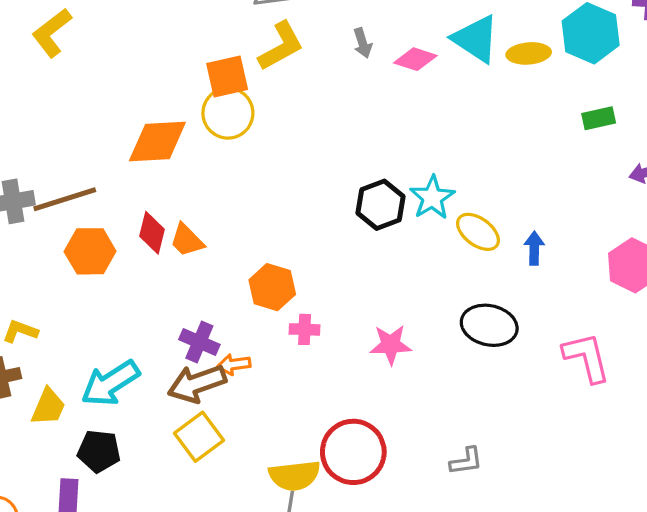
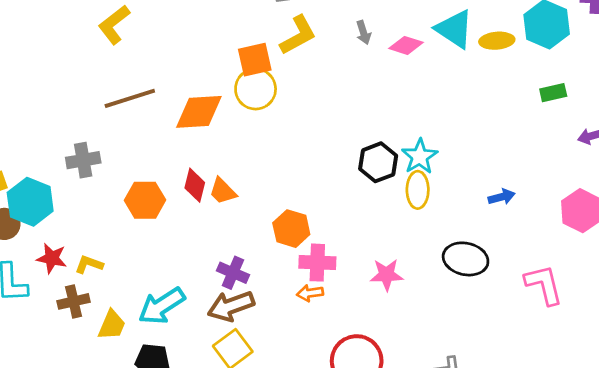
brown line: (65, 199) -> (130, 98), moved
yellow ellipse: (478, 232) -> (418, 190), moved, turned 54
blue arrow: (534, 248) -> (502, 197), turned 75
pink cross: (305, 329) -> (317, 263), size x1.5
orange arrow: (234, 364) -> (310, 293), moved

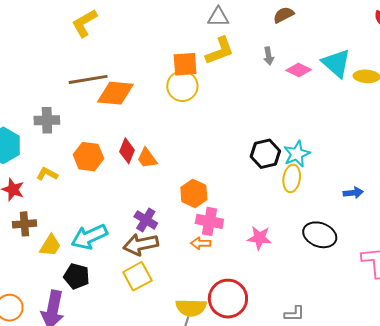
orange diamond: (199, 112) -> (115, 93), moved
yellow L-shape: (89, 264) -> (47, 174), moved

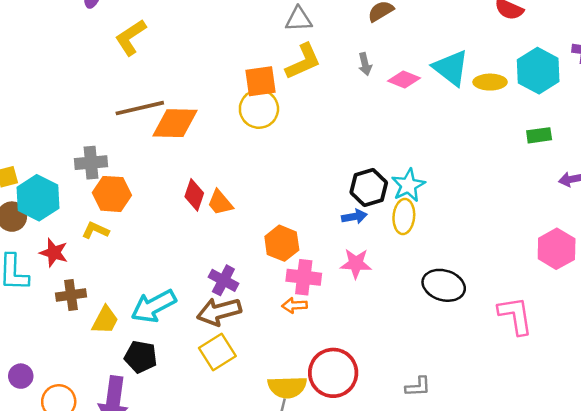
orange hexagon: (88, 157) -> (112, 194), moved
blue arrow: (353, 193) -> (354, 216), moved
pink star: (259, 238) -> (356, 264), moved

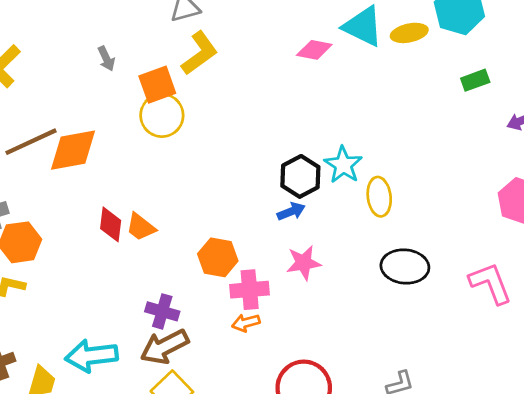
gray arrow: (365, 64) -> (106, 59), moved
yellow ellipse: (404, 217) -> (379, 197), moved
cyan arrow: (154, 306) -> (91, 356), turned 33

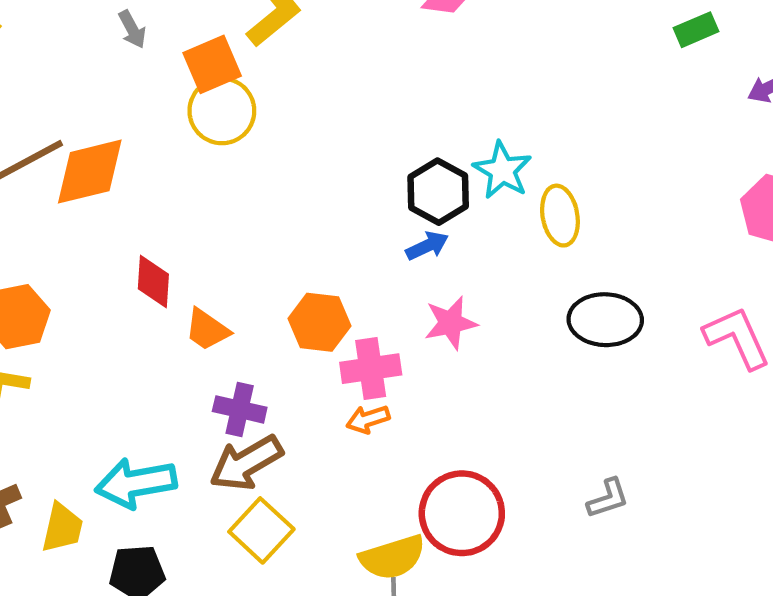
orange trapezoid: (141, 227) -> (207, 330), moved

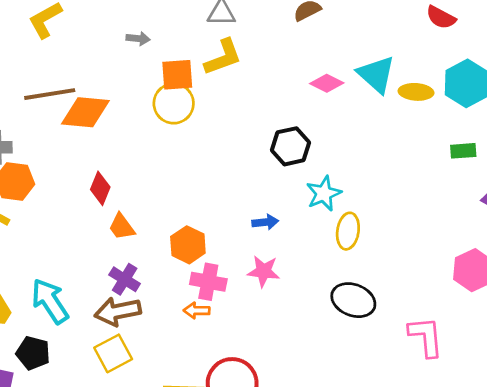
gray arrow: (132, 29) -> (138, 39), turned -75
black hexagon: (438, 192) -> (290, 146), moved
cyan arrow: (136, 483) -> (50, 301), turned 48

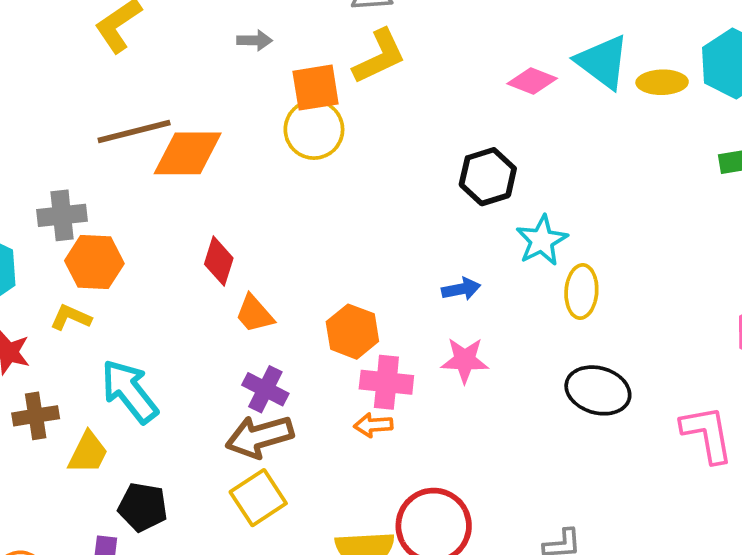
cyan arrow: (50, 301) -> (129, 391), moved

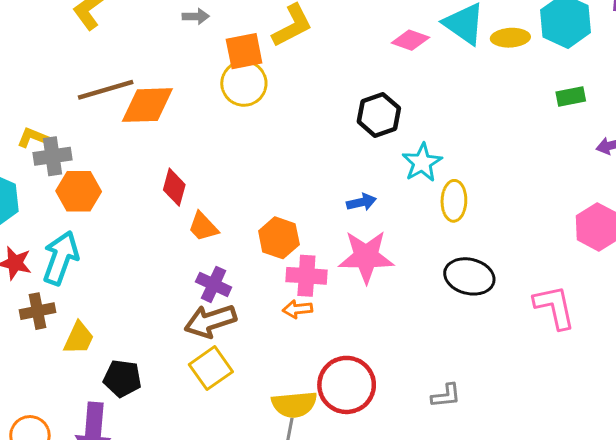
yellow L-shape: (71, 317) -> (33, 138), moved
pink star: (465, 360) -> (366, 257), size x1.5
cyan arrow: (129, 391) -> (61, 258), moved, turned 60

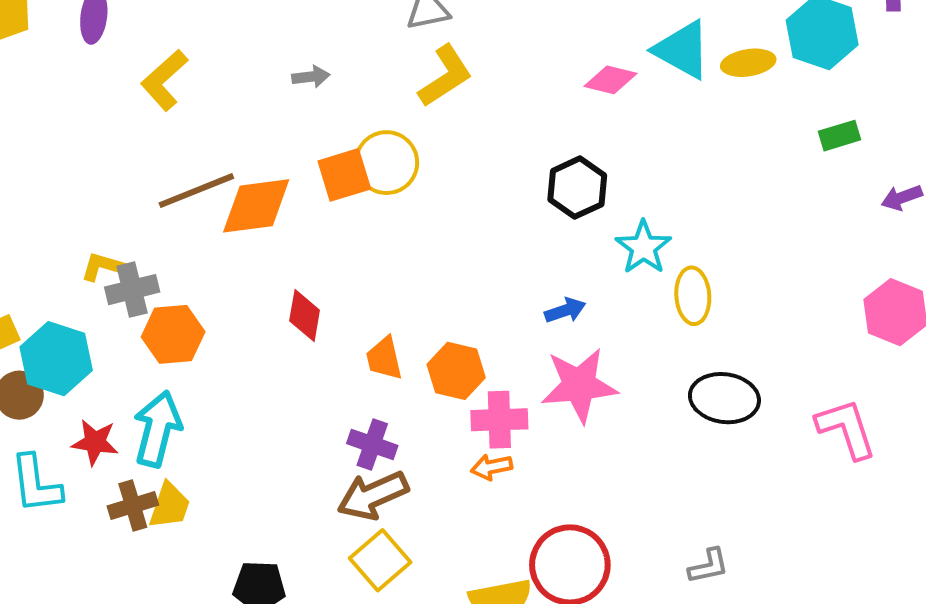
orange square: (244, 51) -> (344, 175), moved
orange trapezoid: (203, 227) -> (384, 358), moved, turned 36
yellow trapezoid: (79, 338) -> (170, 506), moved

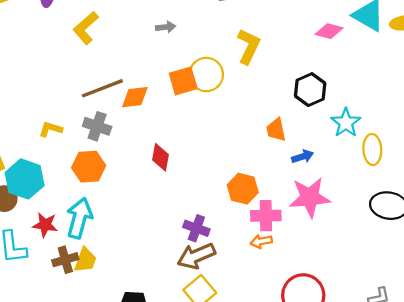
yellow L-shape: (445, 76) -> (249, 46), moved, turned -32
orange diamond: (256, 206) -> (135, 97), size x0.7
gray cross: (132, 290) -> (97, 126), moved, turned 32
orange trapezoid: (384, 358) -> (276, 130), moved

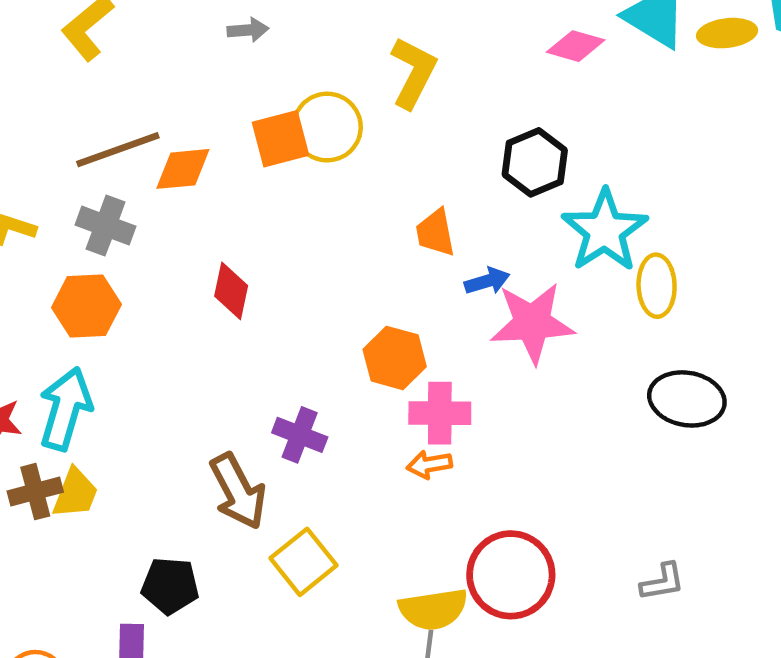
cyan star: (346, 123) -> (605, 231), size x1.4
orange trapezoid: (276, 130) -> (435, 233), moved
blue arrow: (303, 157) -> (487, 281), moved
pink star: (310, 197) -> (532, 323), moved
brown arrow: (196, 256) -> (238, 491), moved, turned -96

